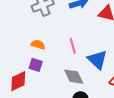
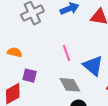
orange semicircle: (38, 45) -> (15, 52), moved

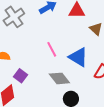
purple square: (30, 76) -> (21, 76), turned 32

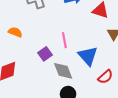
purple square: (21, 76) -> (45, 54), moved

